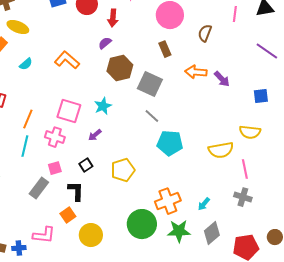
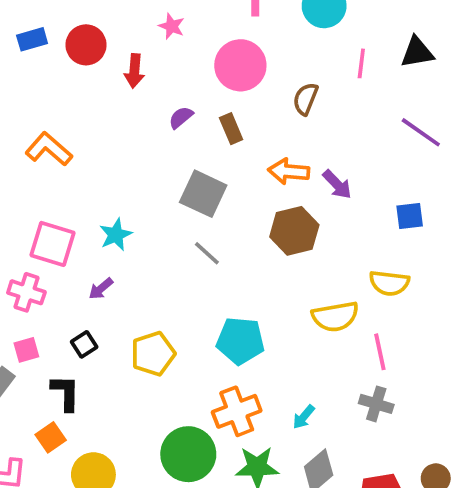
purple semicircle: (105, 43) -> (181, 117), moved
brown hexagon: (120, 68) -> (294, 231), moved
cyan pentagon: (170, 143) -> (240, 341), moved

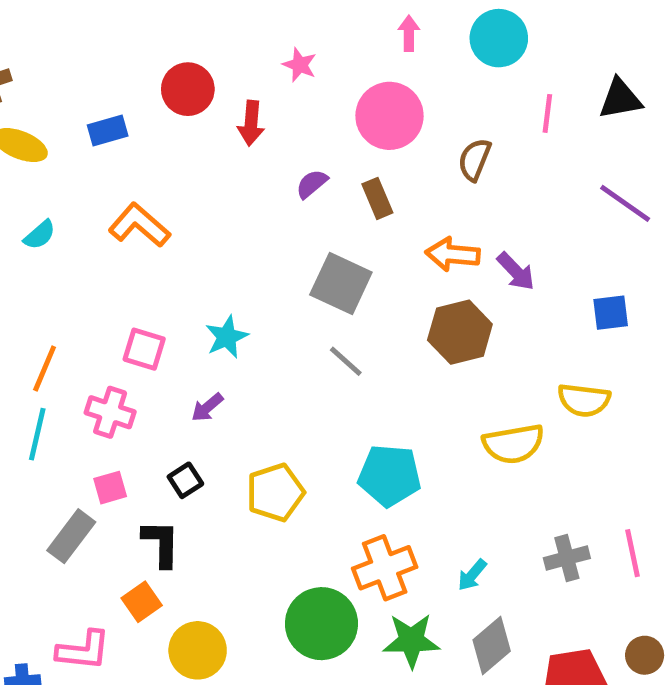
blue rectangle: (32, 39) -> (108, 130), moved
pink square: (53, 244) -> (144, 349), size x0.7
pink line: (380, 352) -> (632, 553), moved
gray cross: (376, 404) -> (567, 558), turned -32

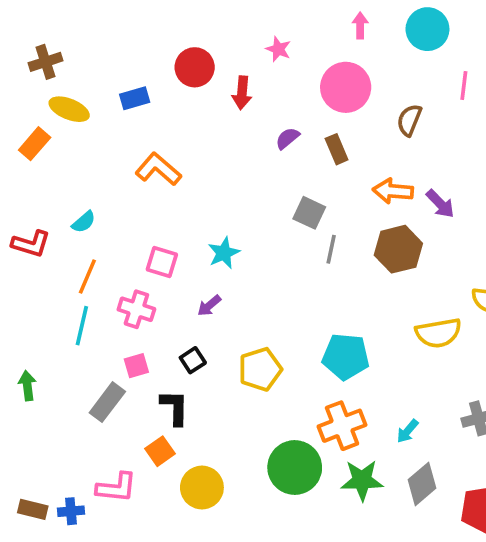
cyan semicircle: (40, 235) -> (84, 222), moved
gray square: (341, 283) -> (309, 213), size x0.7
gray line: (346, 361) -> (331, 249), moved, turned 60

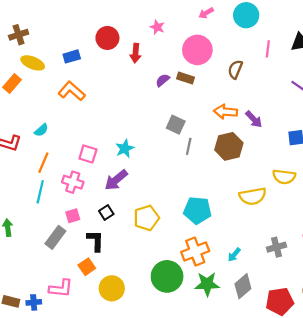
pink arrow: (360, 25) -> (206, 13), turned -120
brown rectangle: (337, 149) -> (185, 78), moved, turned -49
orange L-shape: (158, 169) -> (72, 91), moved
purple arrow: (209, 306) -> (116, 180), size x1.6

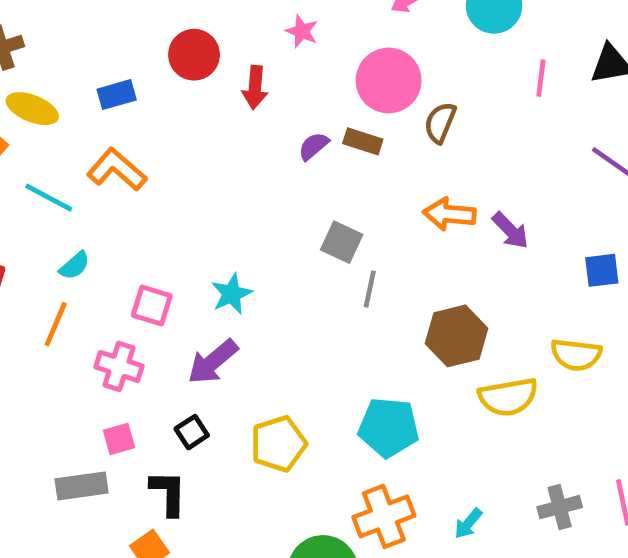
brown semicircle: (235, 69) -> (440, 123), moved
cyan semicircle: (41, 130) -> (74, 266), moved
brown hexagon: (229, 146) -> (457, 336), moved
cyan line: (40, 192) -> (49, 198), moved, turned -75
gray rectangle: (55, 237) -> (82, 486), turned 45

